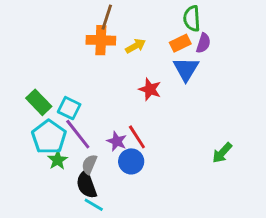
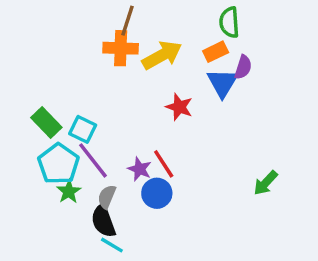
purple semicircle: (203, 43) -> (243, 67), moved
yellow arrow: (136, 46) -> (162, 55), size x1.6

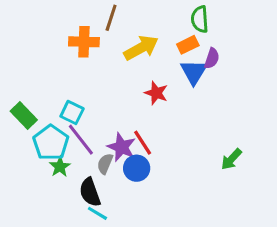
orange cross: (121, 48) -> (84, 42), moved
green rectangle: (46, 122) -> (24, 116), moved
purple star: (140, 169) -> (122, 147), size x1.4
gray semicircle: (107, 197) -> (105, 164), moved

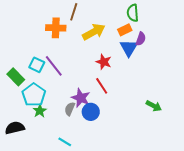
cyan square: (72, 113) -> (37, 65), moved
purple line: (81, 140) -> (54, 66), moved
red line: (143, 143) -> (102, 86), moved
green arrow: (231, 159) -> (154, 106), turned -105
black semicircle: (90, 192) -> (15, 128), moved, turned 96

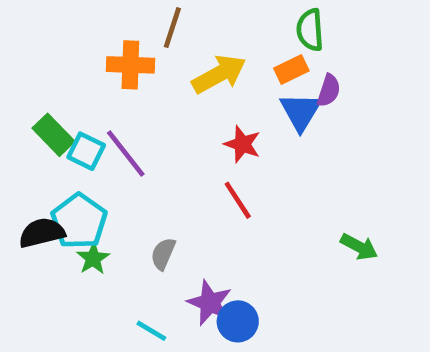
green rectangle: (16, 77) -> (53, 135), moved
purple star: (81, 98) -> (210, 303), moved
blue circle: (91, 112) -> (238, 321), moved
black semicircle: (15, 128) -> (42, 233), moved

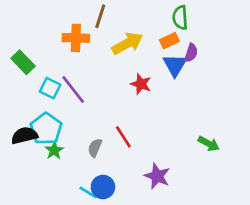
green rectangle: (53, 135) -> (23, 62), moved
red line: (238, 200) -> (123, 137), moved
purple star: (210, 303) -> (157, 176), moved
blue circle: (238, 321) -> (103, 187), moved

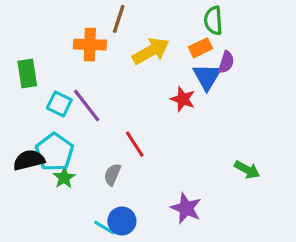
green rectangle: (23, 62) -> (27, 73), turned 35
red star: (141, 84) -> (183, 99), moved
red line: (123, 137) -> (135, 144), moved

